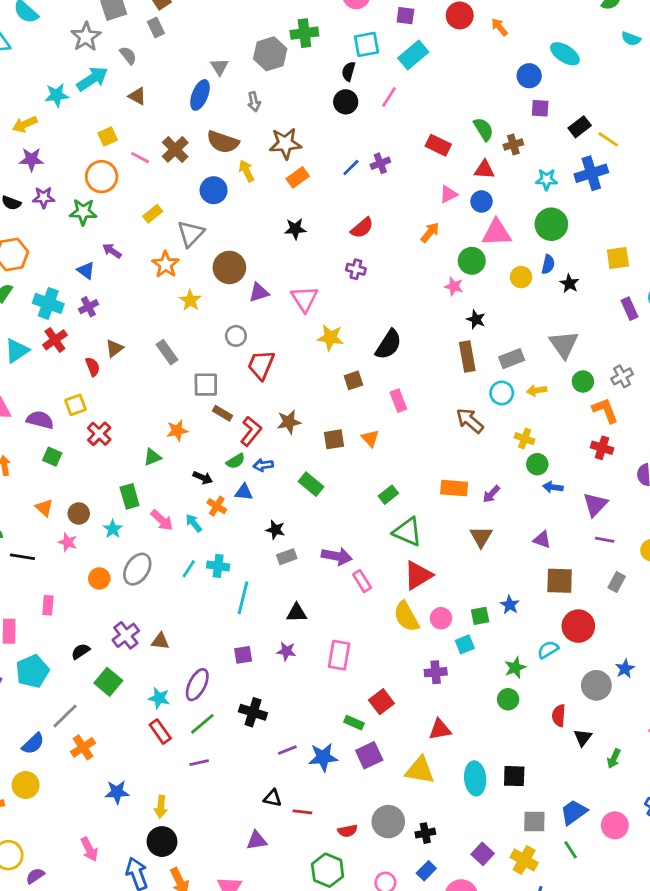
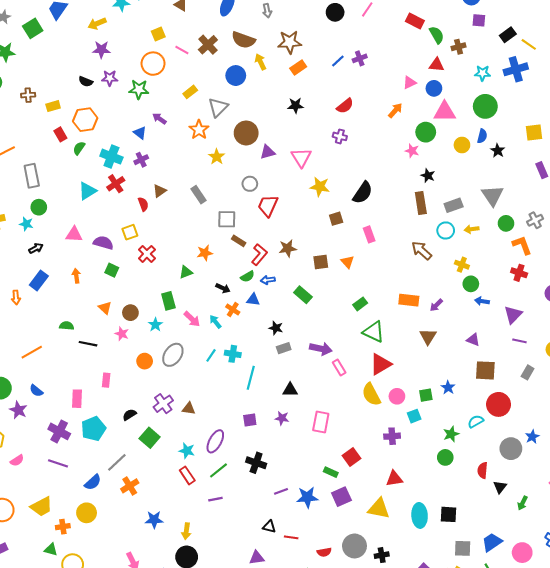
red rectangle: (438, 145) -> (415, 21), moved

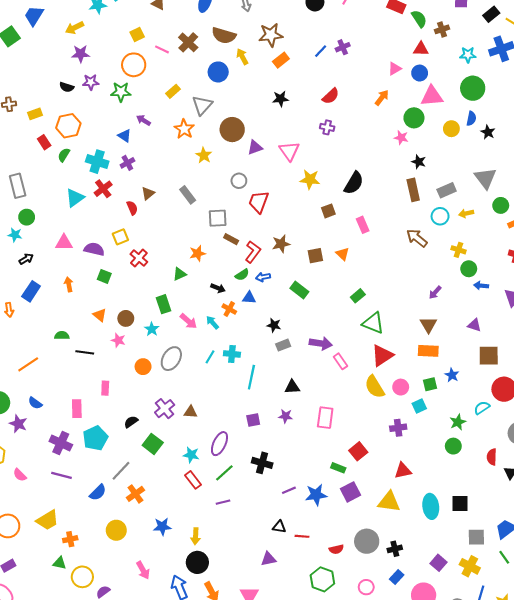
orange rectangle: (409, 300) -> (428, 351), moved
pink semicircle: (17, 460) -> (20, 475), turned 80
yellow circle: (87, 513) -> (116, 530), moved

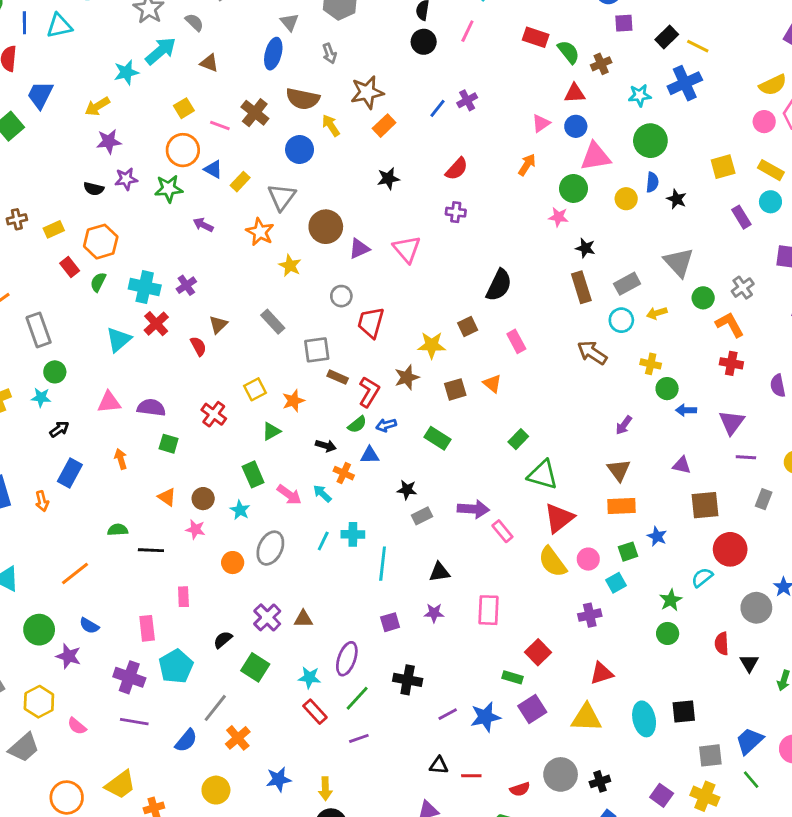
blue triangle: (125, 136) -> (213, 169), moved
yellow star: (310, 179) -> (432, 345), moved
yellow square: (120, 237) -> (255, 389), moved

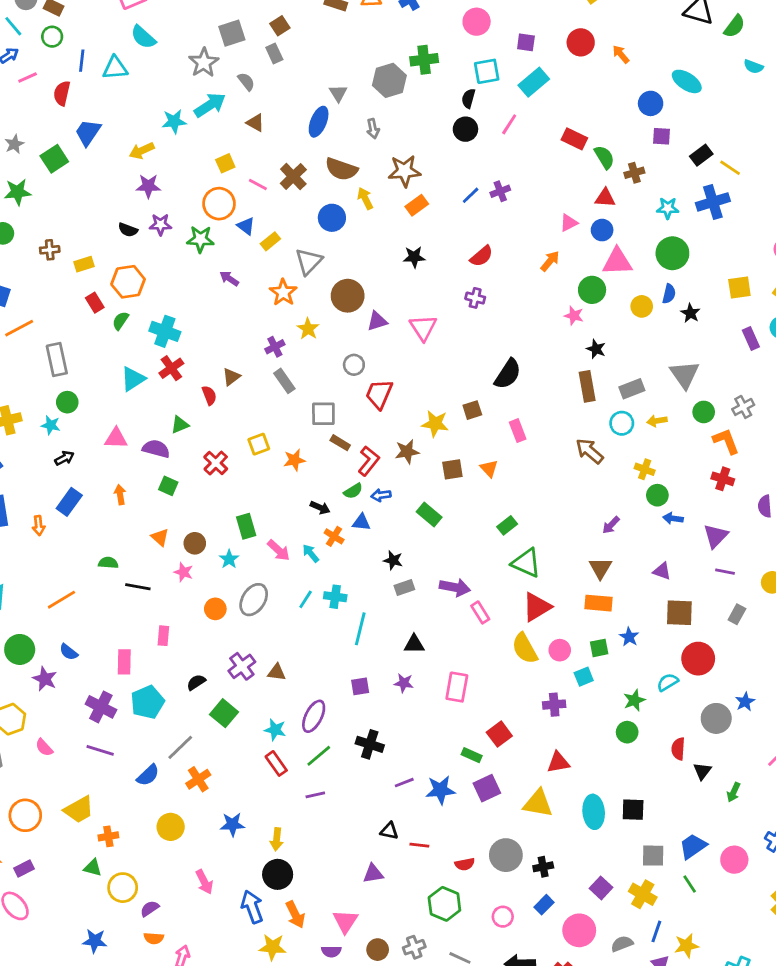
purple cross: (186, 285) -> (275, 347), moved
green triangle: (271, 431) -> (180, 425), moved

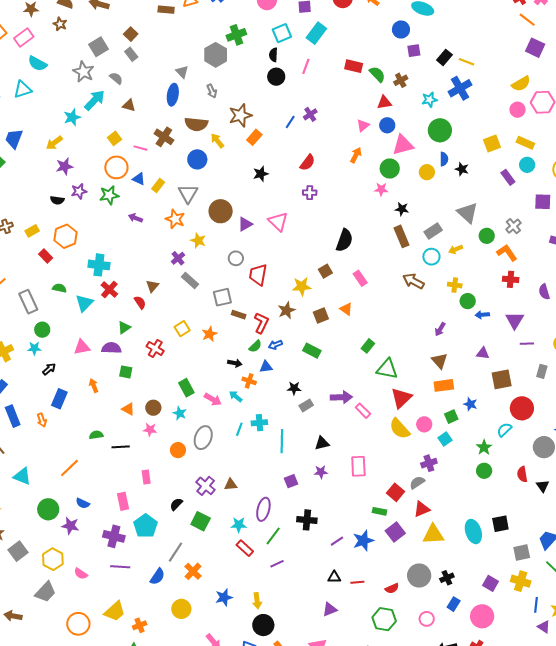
green semicircle: (120, 321) -> (59, 288), moved, turned 80
red triangle: (558, 762) -> (422, 509), moved
gray semicircle: (622, 944) -> (417, 482), moved

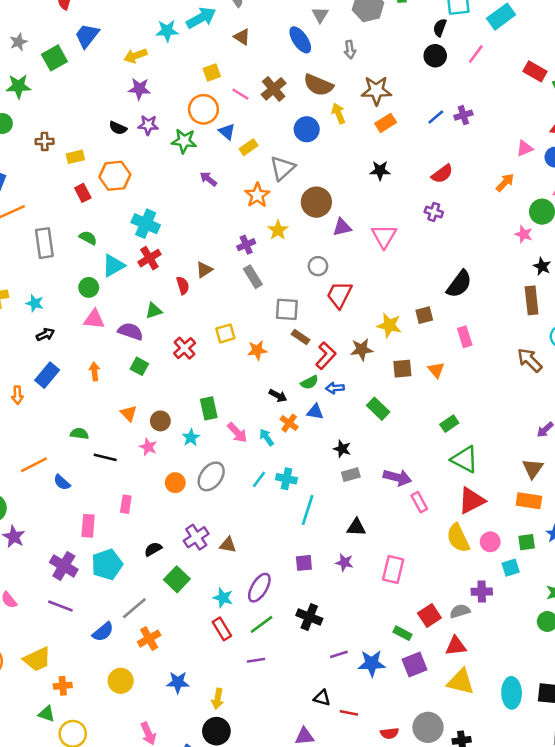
blue ellipse: (173, 95) -> (300, 40), turned -60
green circle: (42, 330) -> (89, 287), moved
blue semicircle: (83, 503) -> (62, 482), moved

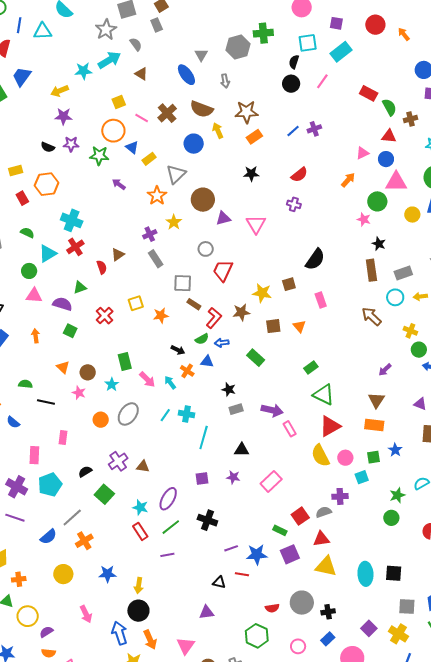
pink rectangle: (393, 569) -> (271, 481), turned 35
red line: (349, 713) -> (242, 574), moved

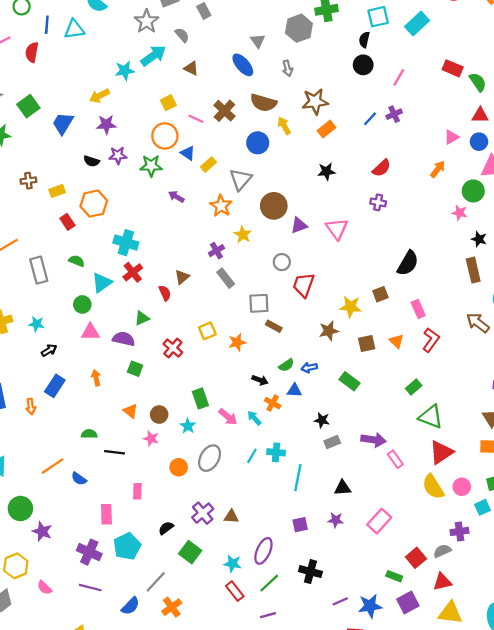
blue trapezoid: (22, 77) -> (63, 123), moved
pink line: (322, 81) -> (399, 77), moved
red L-shape: (214, 318) -> (431, 340), moved

